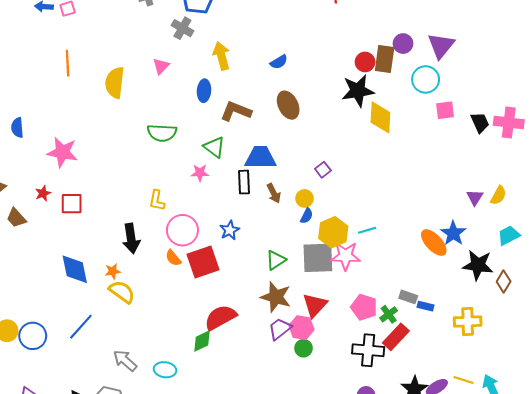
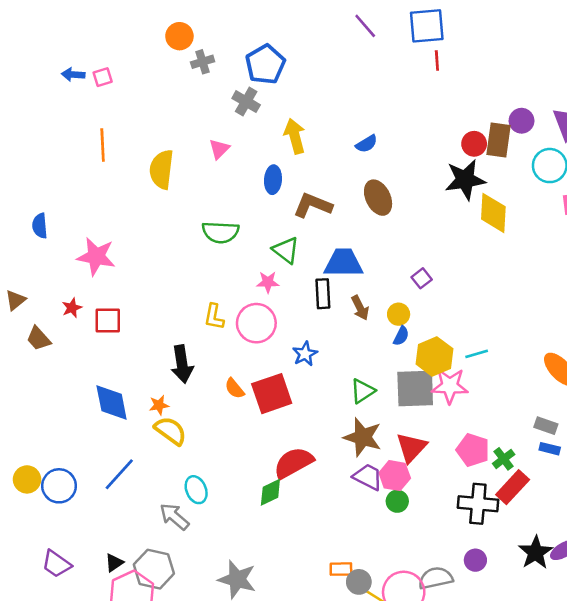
pink circle: (182, 230) -> (256, 323), moved
gray rectangle: (408, 297) -> (546, 426), moved
purple trapezoid: (280, 329) -> (368, 477), turned 65
cyan ellipse: (165, 370) -> (196, 490), moved, turned 60

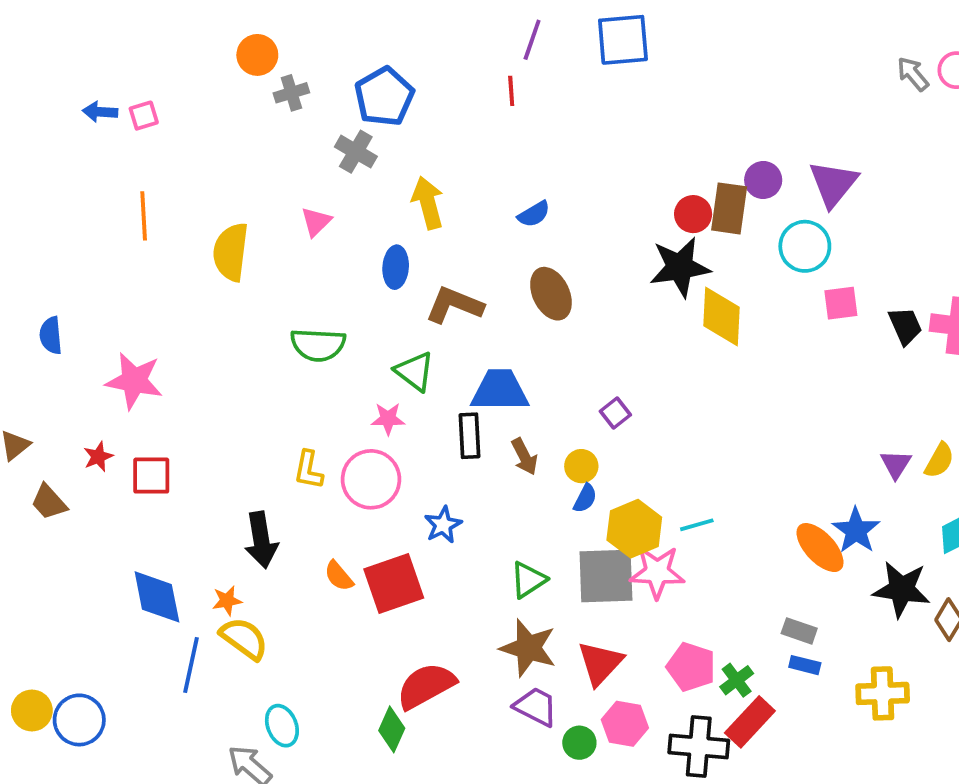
purple line: (365, 26) -> (532, 40), turned 60
red line: (437, 61) -> (511, 91), moved
blue line: (119, 474) -> (191, 665), moved, turned -30
pink hexagon: (395, 476) -> (625, 724), moved
green diamond: (270, 492) -> (392, 729), turned -40

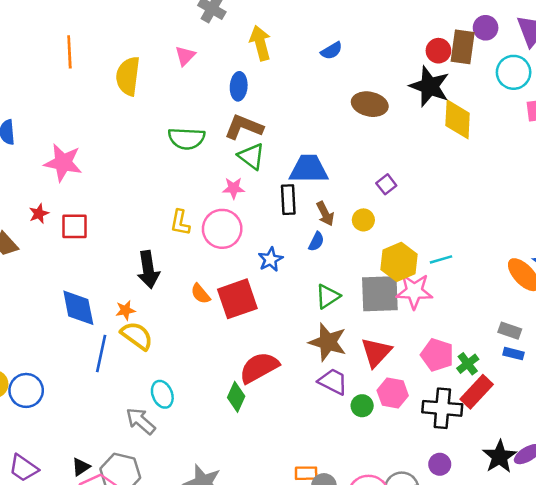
black star: (680, 267) -> (430, 86), turned 30
brown ellipse: (551, 294) -> (370, 104), moved, turned -52
brown L-shape: (454, 305) -> (244, 127), moved
blue semicircle: (585, 498) -> (316, 242), moved

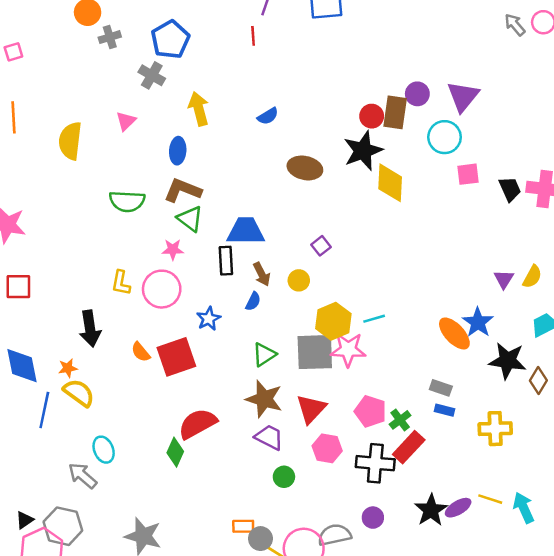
black star: (430, 86) -> (363, 151), turned 30
green circle: (362, 406) -> (284, 477), moved

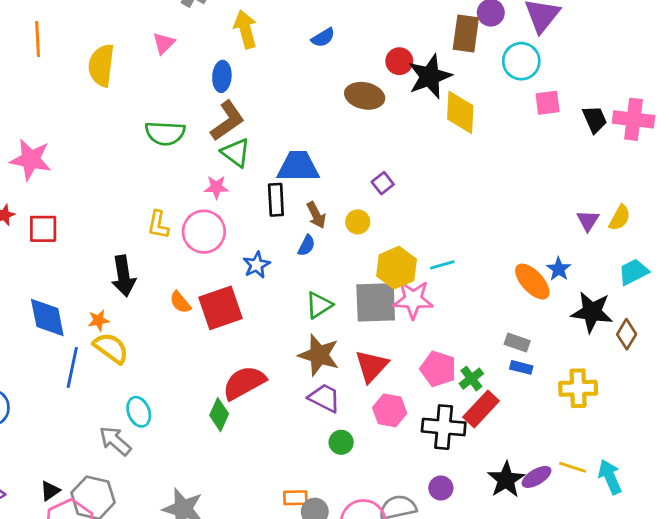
red circle: (372, 116) -> (399, 61), moved
brown L-shape: (183, 190) -> (227, 121), turned 123
blue star: (478, 322) -> (559, 269), size x0.7

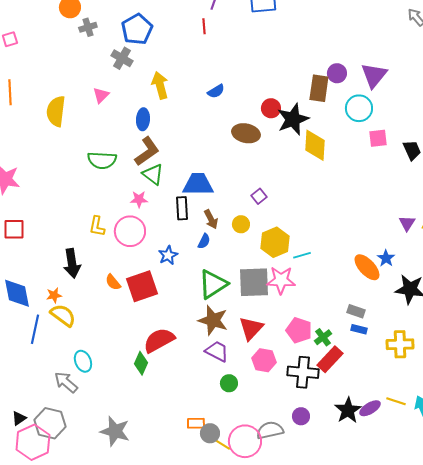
yellow hexagon: (397, 268) -> (275, 242), moved
green triangle: (319, 305) -> (213, 284), size x1.5

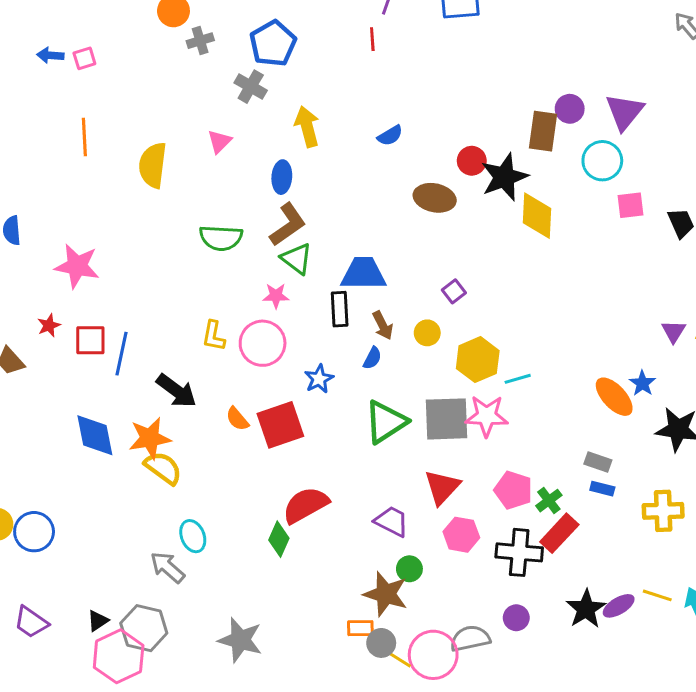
black arrow: (72, 263) -> (176, 391), turned -44
orange star: (54, 295) -> (150, 438), size x1.8
brown star: (213, 320) -> (386, 594), moved
blue line: (35, 329) -> (122, 354), moved

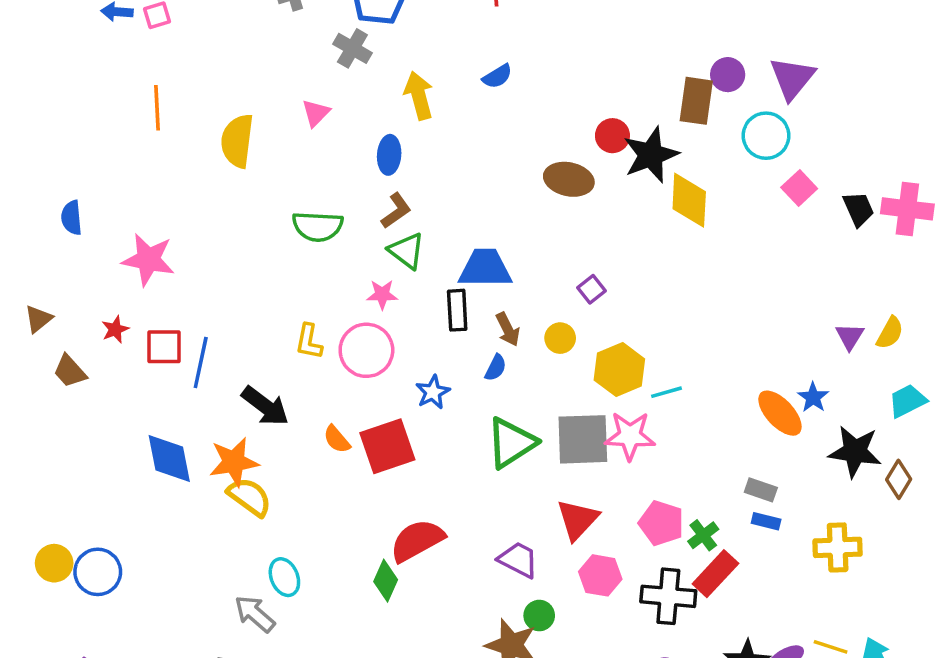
blue semicircle: (390, 136) -> (497, 76), moved
pink square: (631, 205) -> (799, 188), turned -36
brown L-shape: (288, 225) -> (396, 211), size x0.7

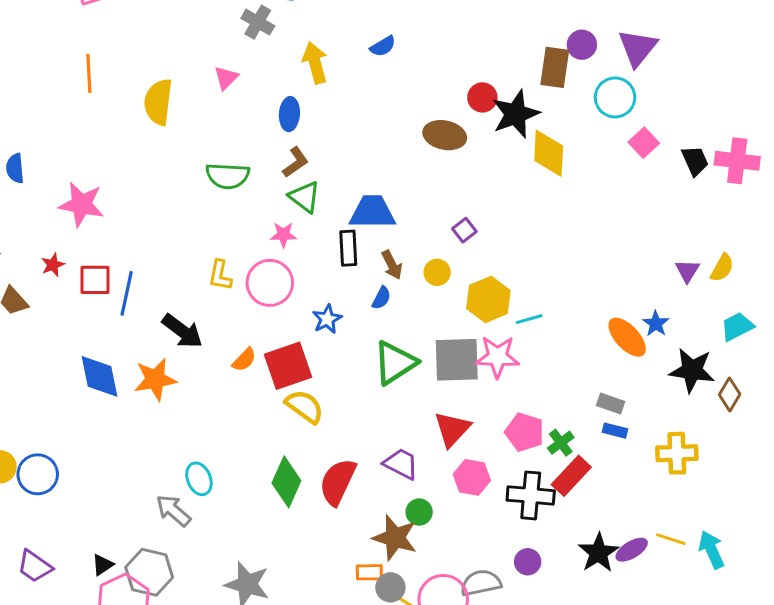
orange semicircle: (337, 439) -> (244, 360), turned -96
yellow semicircle: (250, 497) -> (305, 406), moved
red semicircle: (417, 540) -> (338, 482), moved, turned -36
green diamond: (386, 581) -> (286, 482), size x1.4

